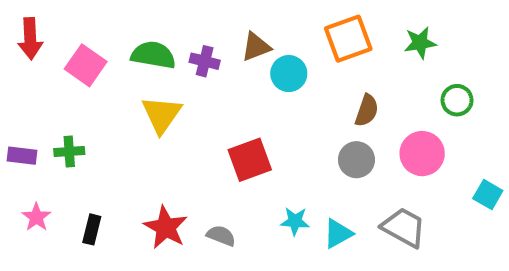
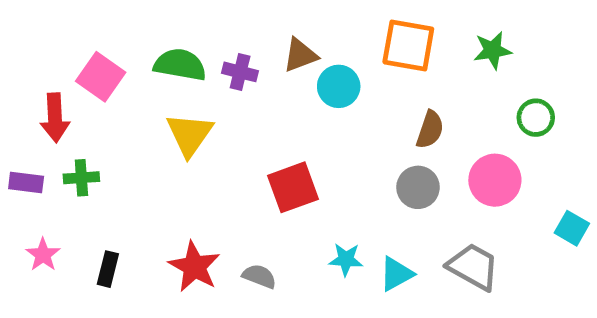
red arrow: (30, 39) -> (55, 118), moved
orange square: (348, 39) -> (408, 46), turned 30

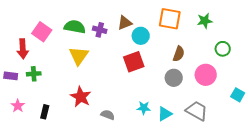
red square: (293, 187) -> (134, 62), moved
red star: (194, 267) -> (81, 97), moved

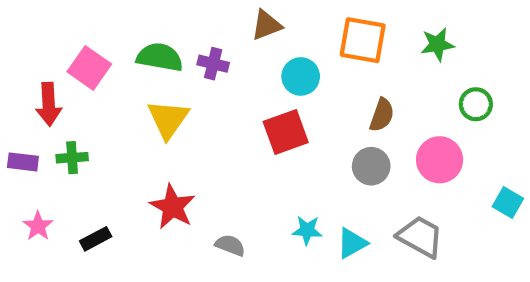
brown triangle: (125, 23) -> (266, 25), moved
black rectangle: (45, 112) -> (96, 239), turned 48

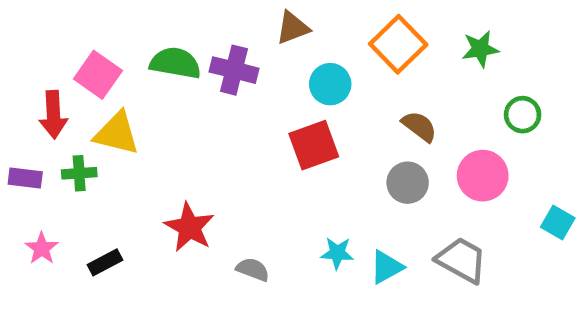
orange square: (363, 40) -> (398, 44), turned 36
purple cross: (213, 64) -> (234, 70), size x1.4
brown semicircle: (382, 115) -> (419, 126), turned -72
yellow triangle: (168, 119) -> (117, 133), moved, turned -51

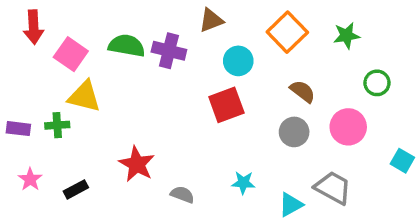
red arrow: (53, 115) -> (34, 27), moved
cyan triangle: (386, 267) -> (291, 205), moved

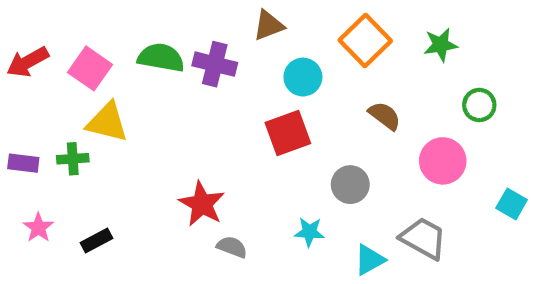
red arrow: (34, 27) -> (28, 62), moved, turned 64
gray circle: (294, 132) -> (350, 185), moved
red star: (137, 164) -> (202, 204), moved

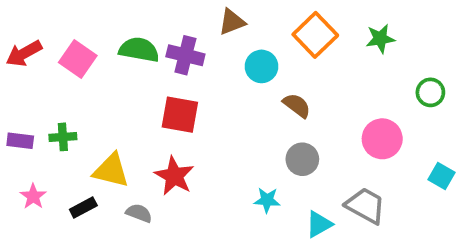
green circle: (479, 105) -> (430, 92), moved
brown semicircle: (385, 116) -> (297, 105), moved
yellow triangle: (107, 122) -> (111, 170), moved
red square: (288, 133) -> (180, 115), moved, turned 30
gray semicircle: (232, 247) -> (139, 213), moved

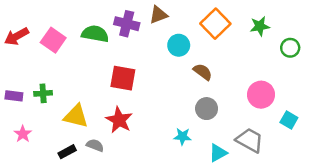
purple cross: (185, 55) -> (127, 24), moved
green circle: (430, 92) -> (290, 48), moved
cyan square: (442, 176) -> (289, 120), moved
black rectangle: (83, 207) -> (67, 152), moved

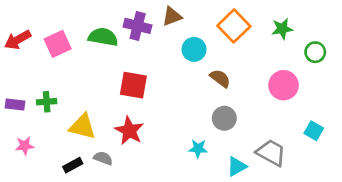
pink square: (53, 40) -> (58, 44), turned 30
pink circle: (261, 95) -> (284, 85), moved
pink star: (23, 134) -> (25, 146), turned 30

